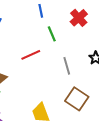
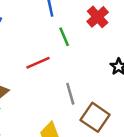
gray line: (67, 66) -> (70, 94), moved

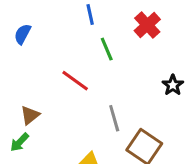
red line: (38, 63) -> (75, 81), turned 60

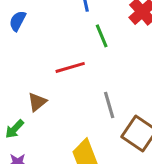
red line: (75, 81) -> (70, 67), turned -52
brown triangle: (30, 115) -> (37, 102), moved

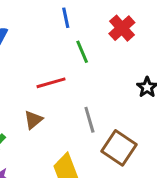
brown triangle: (37, 102) -> (33, 120), moved

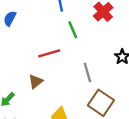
gray line: (89, 120) -> (87, 72), moved

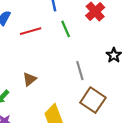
red line: (49, 53) -> (31, 31), moved

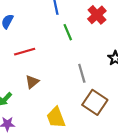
red line: (31, 31) -> (25, 52), moved

